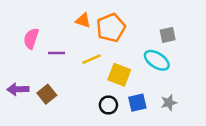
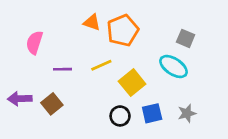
gray square: (168, 35) -> (186, 38), turned 35
purple line: (56, 53) -> (63, 69), moved
yellow square: (119, 75) -> (132, 83), turned 30

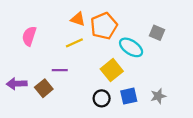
yellow line: (101, 65) -> (74, 43), moved
cyan ellipse: (174, 67) -> (131, 47), moved
purple line: (63, 69) -> (60, 70), moved

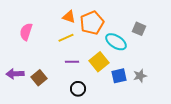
purple line: (60, 70) -> (72, 62), moved
blue square: (129, 96) -> (119, 76), moved
gray star: (158, 96) -> (140, 76), moved
black circle: (102, 98) -> (78, 89), moved

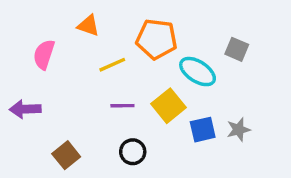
orange triangle: (69, 17) -> (88, 25), moved
orange pentagon: (92, 23) -> (157, 39), turned 30
purple arrow: (15, 74) -> (25, 109), moved
brown square: (39, 78) -> (66, 155), moved

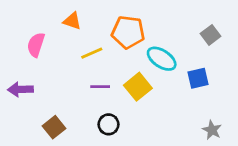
gray square: (237, 49) -> (211, 35), moved, turned 30
blue square: (203, 130) -> (198, 78), moved
gray star: (238, 130) -> (212, 130), moved, turned -30

